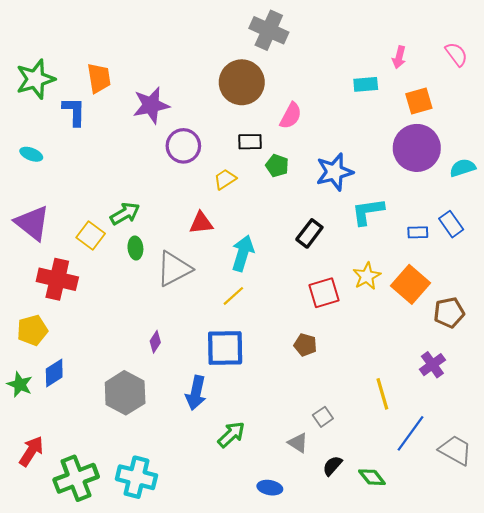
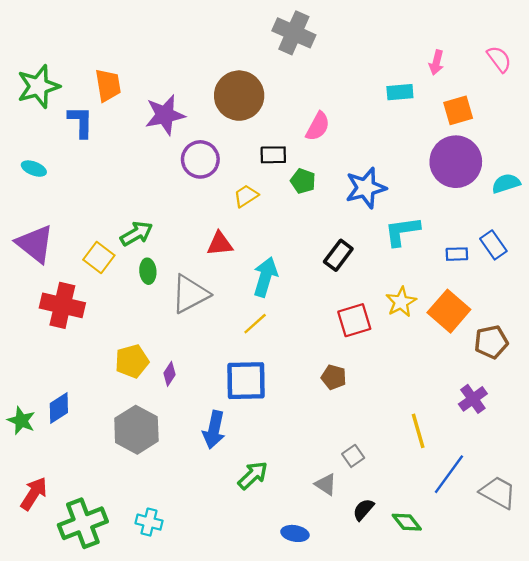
brown circle: (242, 82) -> (239, 96), moved
yellow pentagon: (32, 330) -> (132, 361), moved
cyan cross: (136, 477) -> (149, 522), size x0.6

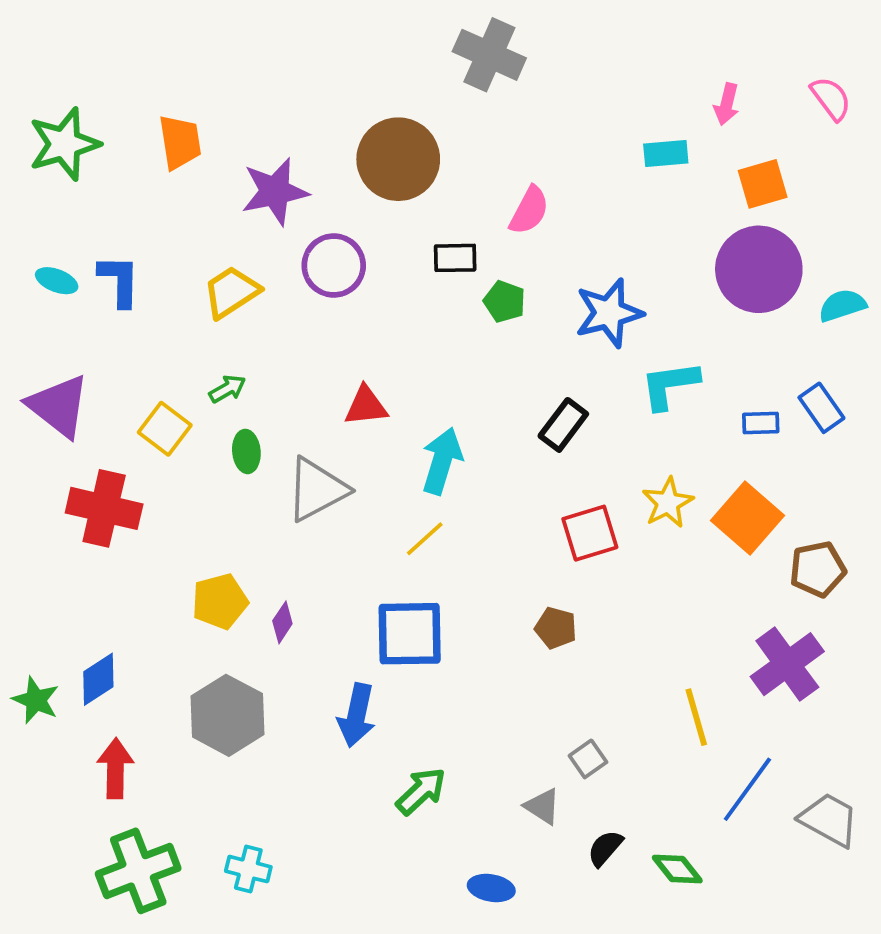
blue L-shape: (81, 122) -> (119, 281), moved
yellow trapezoid: (246, 196) -> (231, 292), moved, size x1.4
green arrow: (136, 234) -> (227, 389), size x0.7
purple cross: (473, 399) -> (787, 664), size x1.5
red arrow: (34, 494) -> (115, 768), moved, turned -32

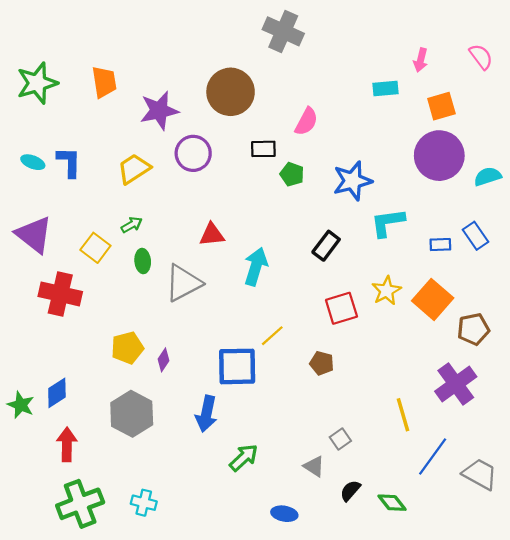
yellow line: (425, 539) -> (272, 336), moved

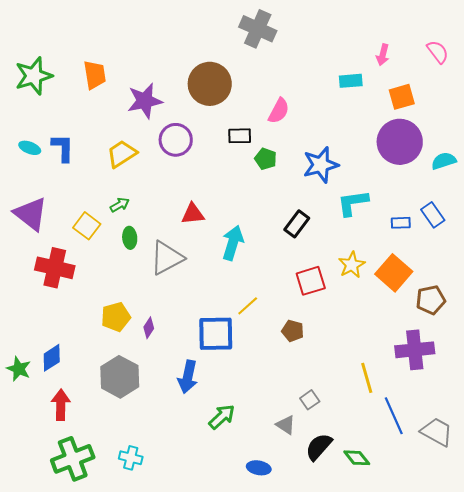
purple cross: (456, 384) -> (415, 350), turned 30
blue line: (433, 457) -> (394, 416), turned -60
black semicircle: (350, 491) -> (319, 447), size x1.4

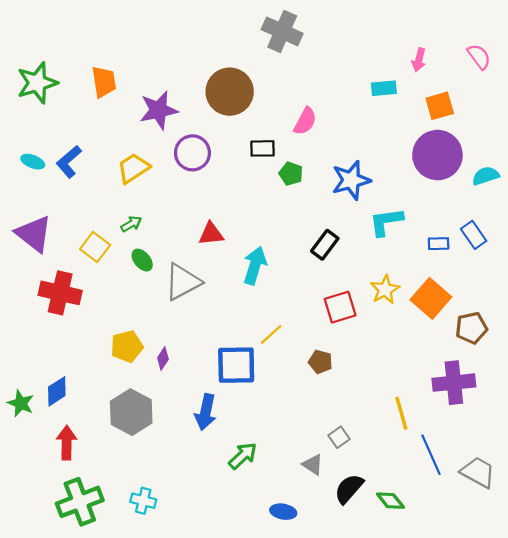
blue L-shape: (63, 148) -> (69, 162), turned -132
green ellipse: (130, 238) -> (142, 260), turned -35

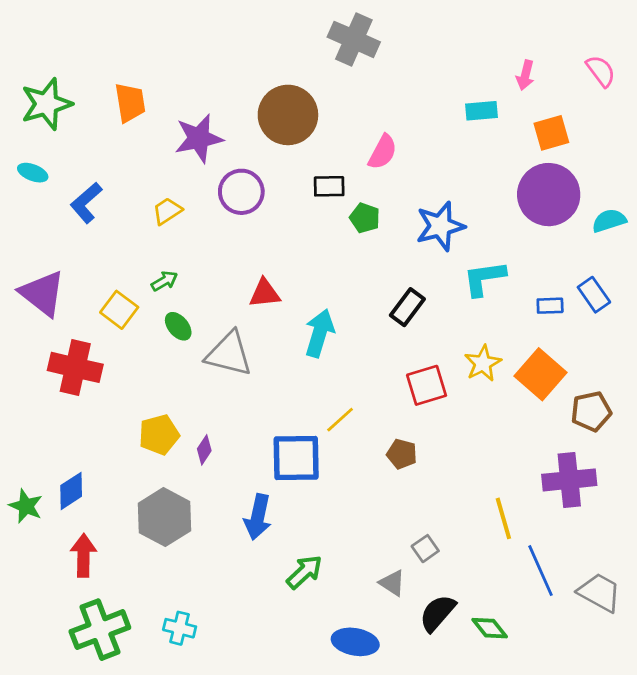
cyan ellipse: (33, 162) -> (33, 173), moved
yellow trapezoid: (133, 168) -> (167, 211), size x0.7
gray triangle: (183, 282) -> (229, 354), turned 42
blue ellipse: (283, 512) -> (355, 642), size x1.4

